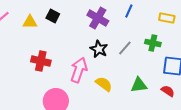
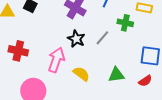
green cross: (153, 43) -> (125, 23), moved
red semicircle: (168, 91) -> (145, 81), turned 112

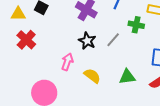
red cross: (18, 51) -> (26, 40), moved, turned 30
pink arrow: (56, 60) -> (67, 62), size x0.7

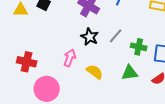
green cross: (136, 25) -> (139, 47), moved
red cross: (26, 40) -> (27, 62), moved, turned -30

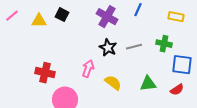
gray line: (116, 36) -> (134, 47), turned 35
green cross: (139, 47) -> (164, 44), moved

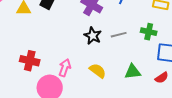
pink arrow: (88, 69) -> (65, 68), moved

